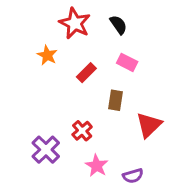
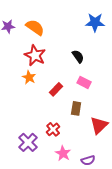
red star: (75, 23) -> (35, 55), moved

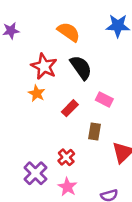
orange semicircle: (35, 27) -> (69, 32), moved
black semicircle: (78, 56) -> (81, 68), moved, size x1.5
pink star: (63, 153) -> (67, 187), moved

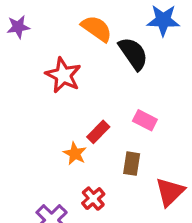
black semicircle: (81, 68) -> (133, 54), moved
orange star: (37, 93) -> (75, 154), moved

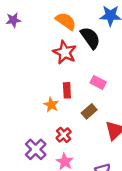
red star: (63, 75) -> (65, 52), moved
red rectangle: (98, 132) -> (67, 90), turned -48
brown rectangle: (132, 164) -> (89, 111), turned 40

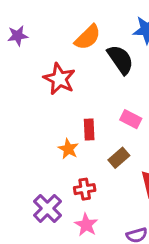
orange semicircle: (66, 21) -> (88, 37), turned 100
red star: (65, 52) -> (59, 79), moved
red cross: (64, 135) -> (85, 189), turned 32

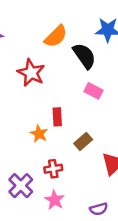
pink rectangle: (131, 119) -> (93, 91), moved

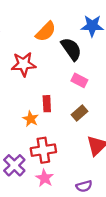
red star: (31, 73) -> (24, 64), turned -30
brown rectangle: (83, 141) -> (79, 113), moved
red cross: (53, 169) -> (43, 150), size x1.5

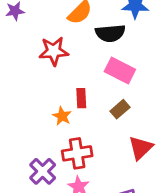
black semicircle: (71, 49) -> (110, 33), turned 120
pink rectangle: (79, 80) -> (120, 70), size x1.5

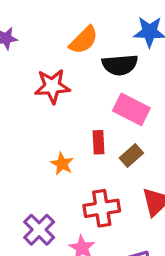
red rectangle: (81, 98) -> (98, 142), moved
red cross: (77, 153) -> (102, 208), moved

